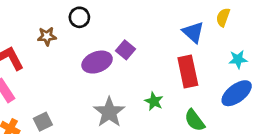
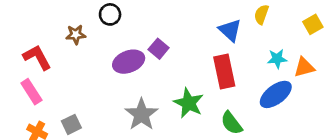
green star: (154, 101) -> (189, 103), size x1.5

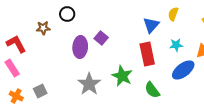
blue triangle: (230, 30) -> (151, 25), turned 30
cyan star: (277, 59) -> (176, 45), moved
purple ellipse: (129, 62) -> (80, 47), turned -65

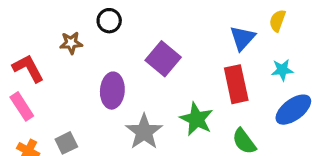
purple square: (101, 38) -> (163, 59), size x1.5
purple ellipse: (80, 47) -> (112, 91), moved

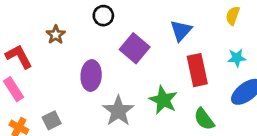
black circle: (109, 21) -> (103, 16), moved
blue triangle: (243, 38) -> (181, 31), moved
brown star: (71, 43) -> (56, 35), turned -30

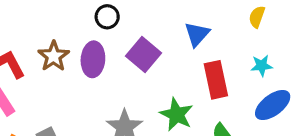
brown star: (56, 35) -> (54, 56), moved, size x1.4
purple ellipse: (91, 76) -> (93, 59), moved

